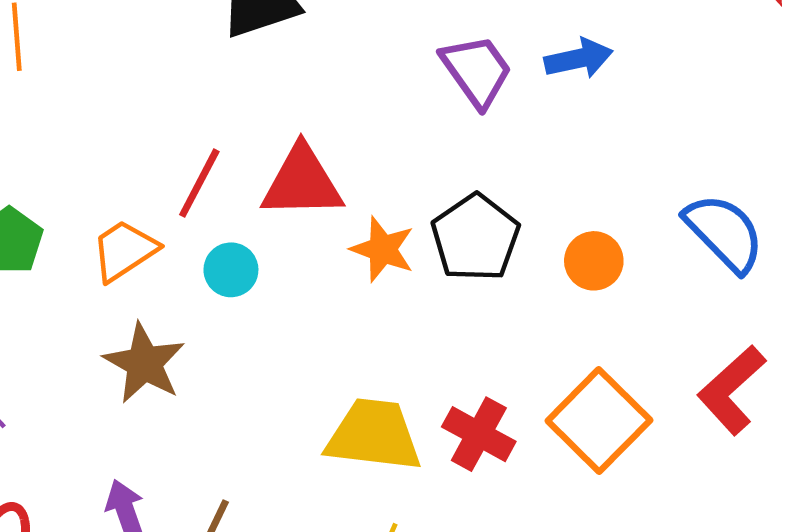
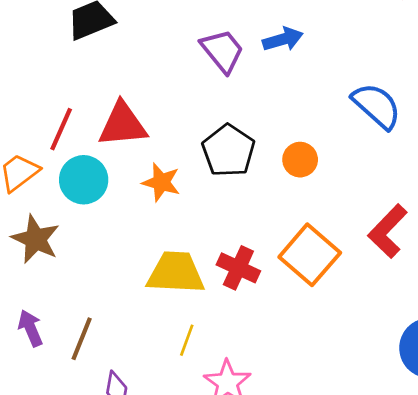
blue semicircle: (724, 233) -> (377, 106), moved
orange star: (383, 249) -> (161, 182), moved
cyan circle: (231, 270) -> (84, 180), size x1.5

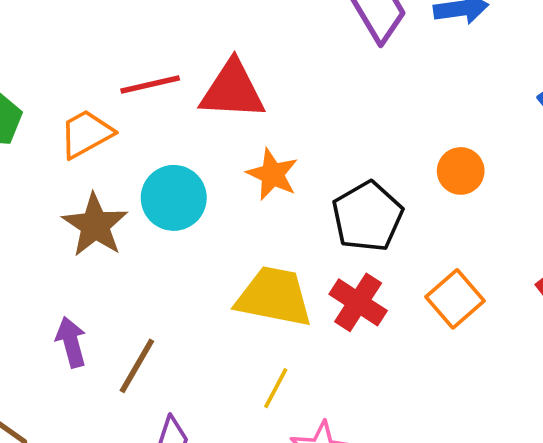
red line: (61, 129) -> (150, 85), turned 45
black pentagon: (228, 151) -> (367, 216), moved
cyan circle: (84, 180) -> (174, 198), moved
orange square: (310, 255) -> (455, 299), size x0.7

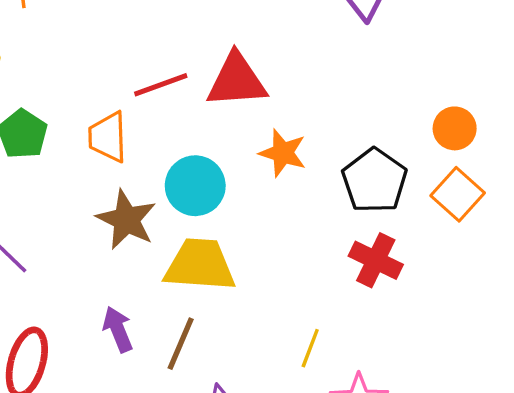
orange trapezoid: (86, 134) -> (108, 137), turned -56
yellow trapezoid: (274, 297) -> (200, 265), moved
orange square: (455, 299) -> (458, 194), moved

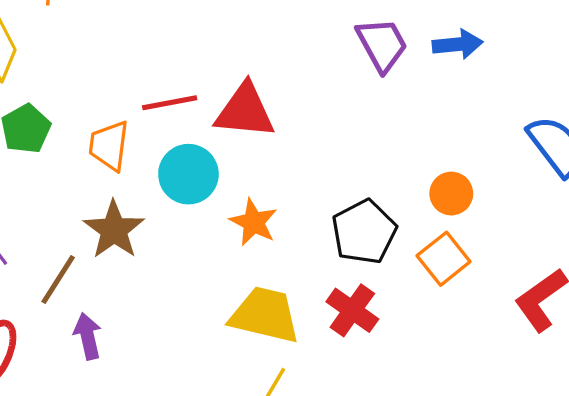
orange star: (283, 153) -> (254, 222), moved
cyan circle: (195, 186) -> (188, 174), moved
yellow trapezoid: (200, 265) -> (265, 315), moved
brown line: (181, 344) -> (58, 279), moved

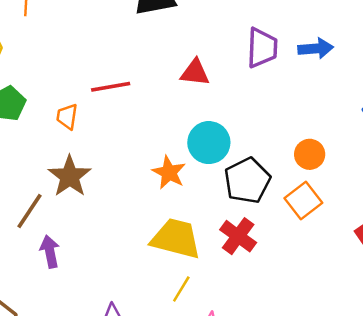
purple trapezoid: (382, 45) -> (262, 48), turned 30
red triangle: (245, 111) -> (195, 73), moved, size x0.7
orange trapezoid: (109, 146) -> (67, 116), size x0.7
cyan circle: (188, 174) -> (209, 143), moved

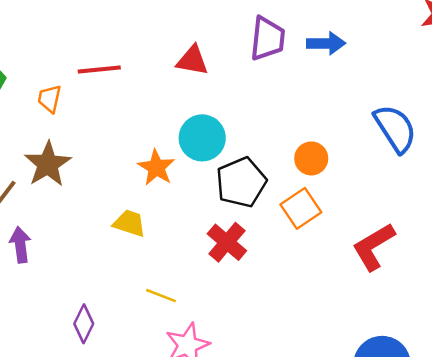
yellow trapezoid: (176, 239) -> (129, 223), moved, size x0.6
yellow line: (181, 289) -> (161, 296), turned 76

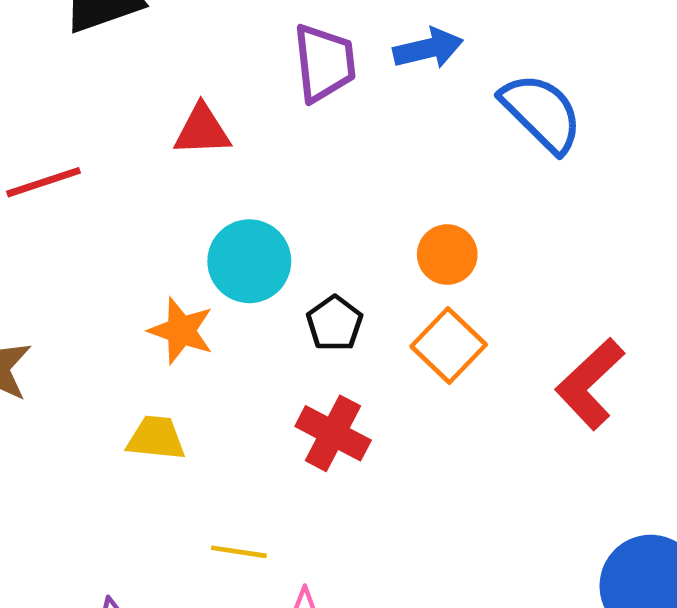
blue semicircle: (395, 128) -> (541, 113), moved
black pentagon: (241, 182) -> (335, 323), size x0.6

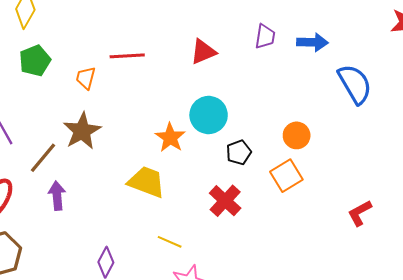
purple trapezoid: (324, 63) -> (265, 36), size x0.7
red triangle: (202, 130) -> (203, 52), turned -36
red L-shape: (590, 384) -> (360, 213), moved, size x0.7
yellow trapezoid: (156, 438) -> (147, 182), size x1.4

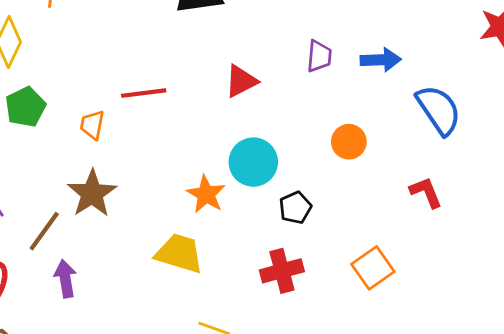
orange circle: (297, 135) -> (349, 142), moved
orange square: (286, 176) -> (373, 268), moved
red cross: (225, 201) -> (282, 271), turned 36
red L-shape: (360, 213) -> (426, 192), moved, turned 100

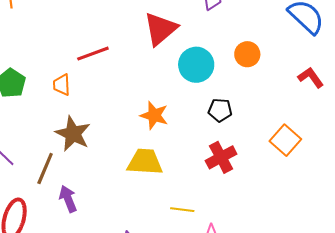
red triangle: (241, 81) -> (160, 29), size x1.4
cyan circle: (253, 162) -> (196, 65), moved
black pentagon: (295, 208) -> (220, 110), turned -30

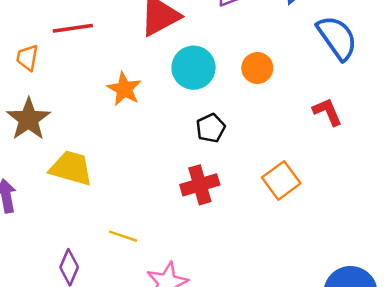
black pentagon: (220, 110) -> (211, 128), turned 30
orange star: (154, 115) -> (124, 89), moved
yellow trapezoid: (145, 162) -> (71, 168), moved
yellow line: (182, 210) -> (123, 236), moved

